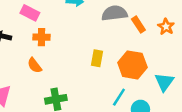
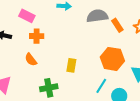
yellow rectangle: (97, 58) -> (71, 65), moved

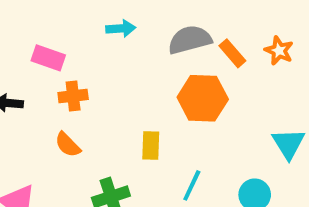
orange hexagon: (112, 59) -> (203, 98), moved
cyan line: (101, 86) -> (192, 185), moved

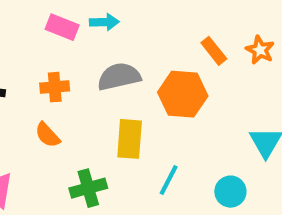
gray semicircle: (190, 40) -> (119, 77), moved
pink rectangle: (48, 58) -> (62, 27), moved
yellow rectangle: (151, 146) -> (130, 139), size x1.4

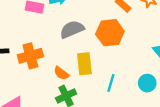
orange cross: (55, 87) -> (30, 56), moved, size x1.5
orange semicircle: (47, 135) -> (61, 73), moved

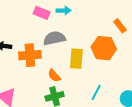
gray semicircle: (72, 29) -> (54, 38), moved
yellow rectangle: (84, 64) -> (76, 59), moved

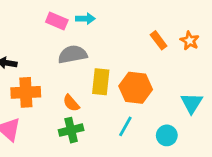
orange hexagon: (104, 48) -> (136, 88), moved
orange cross: (30, 55) -> (26, 92), moved

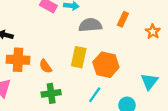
orange rectangle: (159, 40) -> (123, 19), moved, turned 56
gray semicircle: (73, 54) -> (90, 25), moved
orange semicircle: (71, 103) -> (45, 66), moved

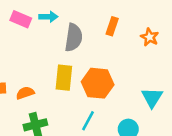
gray semicircle: (90, 25) -> (74, 38), turned 110
orange semicircle: (45, 66) -> (25, 93), turned 112

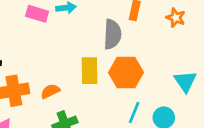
gray semicircle: (74, 38) -> (112, 34), moved
cyan line: (88, 121) -> (134, 113), moved

